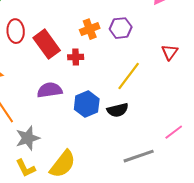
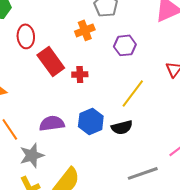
orange cross: (90, 29) -> (85, 30), moved
red ellipse: (16, 31) -> (26, 36), moved
purple semicircle: (50, 90) -> (52, 123), moved

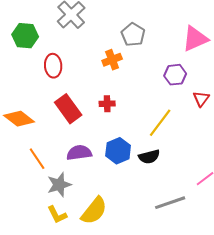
purple hexagon: (125, 45) -> (175, 75), moved
red rectangle: (51, 61) -> (68, 109), moved

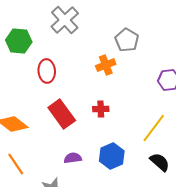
purple semicircle: (79, 153) -> (73, 158), size x0.7
black semicircle: (149, 157) -> (160, 162), moved, turned -125
orange line: (37, 159) -> (16, 164), moved

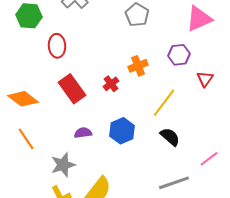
orange cross: (106, 65) -> (138, 66), moved
red cross: (101, 109) -> (111, 84), turned -35

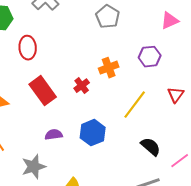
pink triangle: (199, 19) -> (170, 21), size x0.7
red triangle: (205, 79) -> (176, 95), moved
black semicircle: (170, 137) -> (151, 147), moved

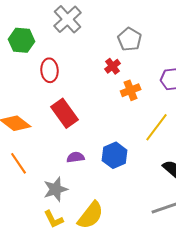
red cross: (82, 86) -> (113, 66), moved

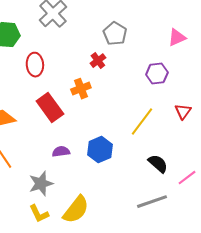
orange cross: (131, 90) -> (81, 89), moved

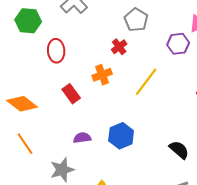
purple hexagon: (157, 74) -> (178, 44), moved
red rectangle: (50, 108) -> (71, 94), size x0.7
yellow line: (142, 122) -> (146, 82), moved

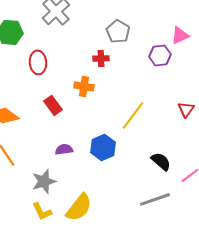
red cross: (119, 47) -> (101, 58), turned 35
orange cross: (102, 75) -> (84, 86), turned 30
yellow line: (146, 82) -> (133, 115), moved

